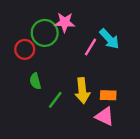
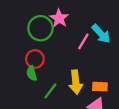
pink star: (65, 22) -> (59, 18), turned 30
red circle: (25, 49) -> (35, 59), moved

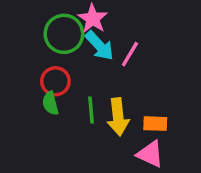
cyan arrow: (101, 34) -> (99, 46), moved
green line: (50, 91) -> (91, 110), moved, turned -42

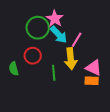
green semicircle: (50, 103) -> (14, 69), moved
yellow arrow: (118, 117) -> (71, 59), moved
pink triangle: (150, 154) -> (94, 68), moved

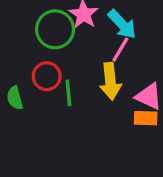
cyan arrow: (59, 35) -> (122, 24), moved
green line: (54, 73) -> (68, 93), moved

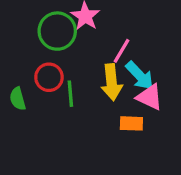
cyan arrow: (122, 24) -> (140, 76), moved
orange rectangle: (146, 118) -> (131, 123), moved

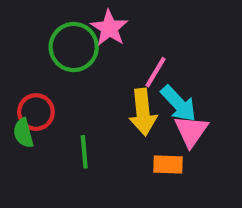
red circle: (49, 77) -> (36, 112), moved
green line: (70, 94) -> (84, 152), moved
pink triangle: (150, 97) -> (191, 131), turned 40

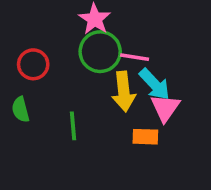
green circle: (74, 47) -> (100, 52), moved
pink line: (155, 72) -> (135, 57), turned 68
red circle: (36, 112) -> (33, 64), moved

